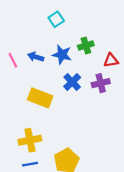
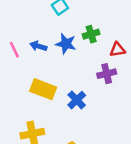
blue cross: (72, 82) -> (77, 100), moved

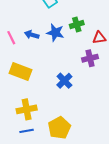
yellow rectangle: (43, 89) -> (20, 71), moved

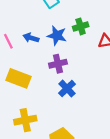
purple cross: (90, 58) -> (58, 64), moved

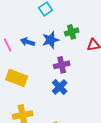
blue star: (57, 36) -> (51, 40), turned -30
purple cross: (58, 64) -> (62, 65), moved

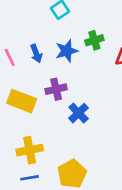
blue arrow: (28, 42) -> (36, 53), turned -128
purple cross: (62, 65) -> (56, 89), moved

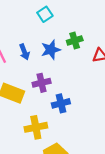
blue cross: (79, 113) -> (61, 103), turned 30
yellow cross: (30, 150) -> (36, 127), moved

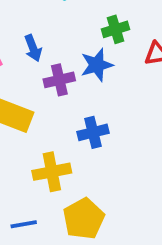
blue star: (51, 50) -> (97, 65), moved
purple cross: (42, 83) -> (59, 80), moved

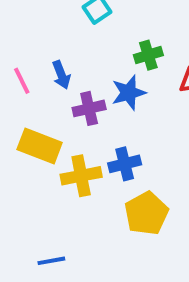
yellow cross: (52, 172) -> (81, 176), moved
yellow pentagon: (84, 219) -> (146, 213), moved

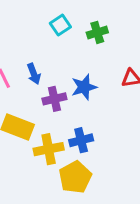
green cross: (148, 55) -> (97, 32), moved
yellow pentagon: (146, 213) -> (75, 177), moved

